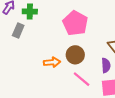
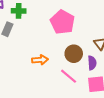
brown circle: (75, 55) -> (74, 54), moved

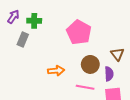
pink line: (69, 76) -> (85, 87), turned -30

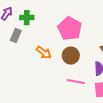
brown circle: (90, 64) -> (71, 56), moved
orange arrow: (56, 71) -> (44, 53), moved, turned 42

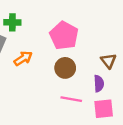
orange arrow: (44, 53) -> (23, 58), moved, turned -70

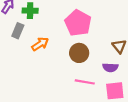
purple semicircle: (99, 84) -> (110, 67), turned 96

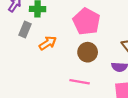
pink line: (85, 82) -> (80, 82), moved

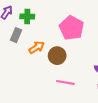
brown circle: (88, 52) -> (57, 56), moved

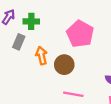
orange arrow: (37, 47) -> (41, 56), turned -70

